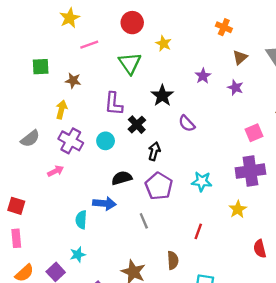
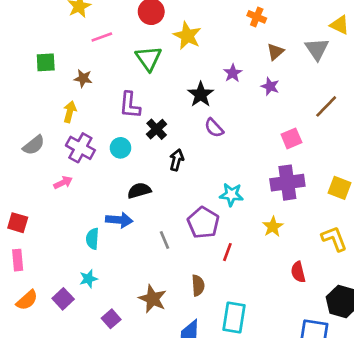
yellow star: (163, 43) -> (187, 36), size x1.5
black star: (162, 96) -> (201, 94), moved
purple pentagon: (159, 186) -> (203, 223), moved

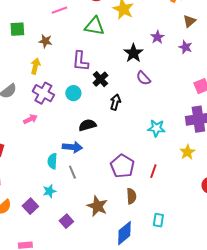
green triangle: (149, 58) -> (94, 26), turned -45
purple pentagon: (203, 223) -> (122, 166), moved
gray line: (165, 240) -> (72, 172), moved
cyan rectangle: (234, 317) -> (158, 220), size x0.6

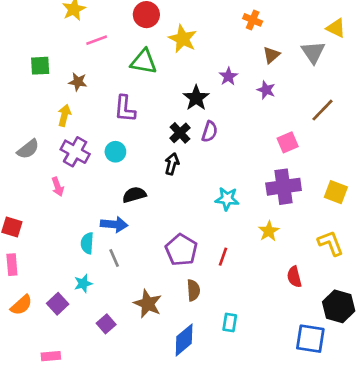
purple semicircle: (143, 78) -> (210, 132), turned -119
black cross: (100, 79) -> (180, 133), moved
pink arrow: (30, 119) -> (58, 187), turned 96

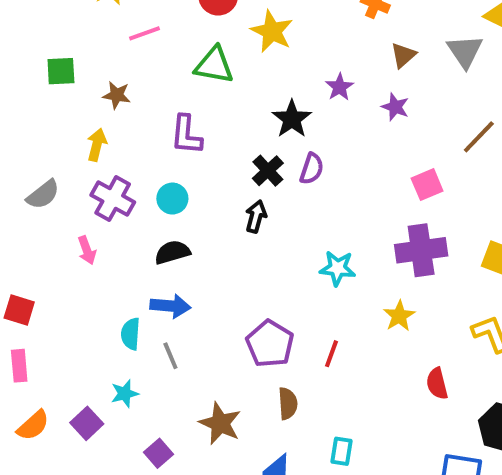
black semicircle: (134, 195) -> (172, 252), moved

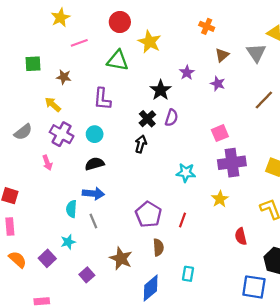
yellow arrow: (97, 145) -> (53, 104), turned -63
pink square: (427, 185) -> (220, 133), moved
orange semicircle: (33, 425) -> (18, 259), turned -96

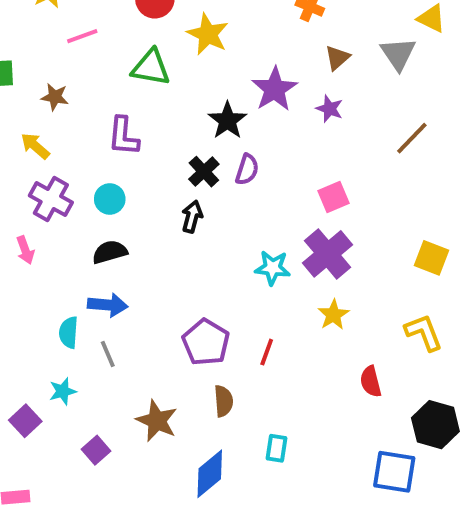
purple star: (187, 73) -> (275, 89), size x1.6
purple cross: (232, 163) -> (328, 254), moved, turned -32

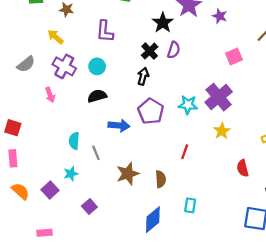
pink square: (333, 197) -> (234, 57), moved
blue arrow: (108, 305) -> (119, 126), moved
purple pentagon: (206, 342) -> (151, 111), moved
brown star: (157, 421) -> (128, 174), moved, turned 30

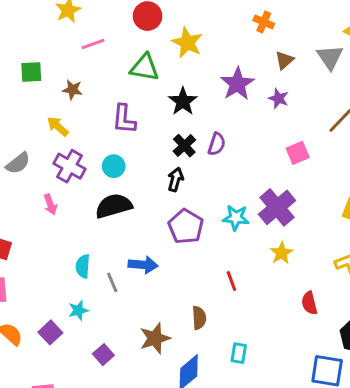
black star: (163, 23) -> (183, 101), moved
black semicircle: (97, 96) -> (114, 206), size x1.4
blue arrow: (119, 126) -> (143, 265), moved
red line: (185, 152) -> (231, 281), turned -40
brown star: (128, 174) -> (155, 338), moved

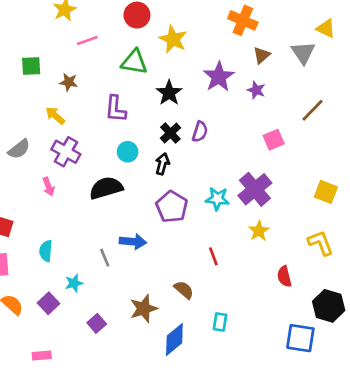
orange cross: (264, 22) -> (243, 20), size x1.5
cyan circle: (114, 166) -> (128, 152), moved
cyan semicircle: (83, 266) -> (46, 251), moved
brown semicircle: (199, 318) -> (184, 290), turned -45

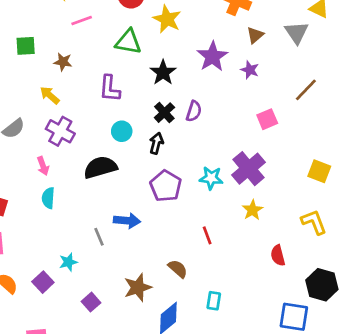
cyan semicircle: (46, 251) -> (48, 198), moved

